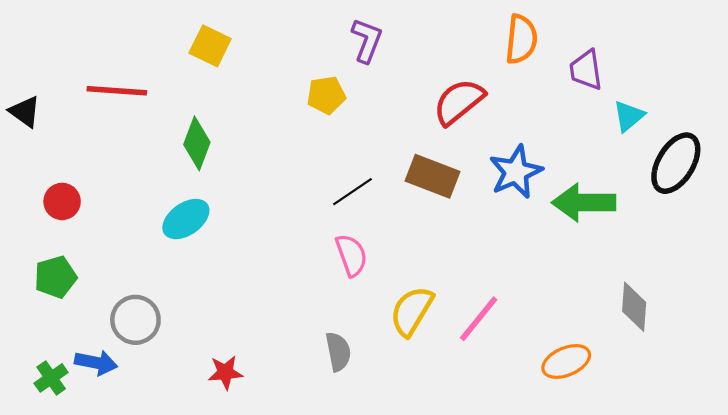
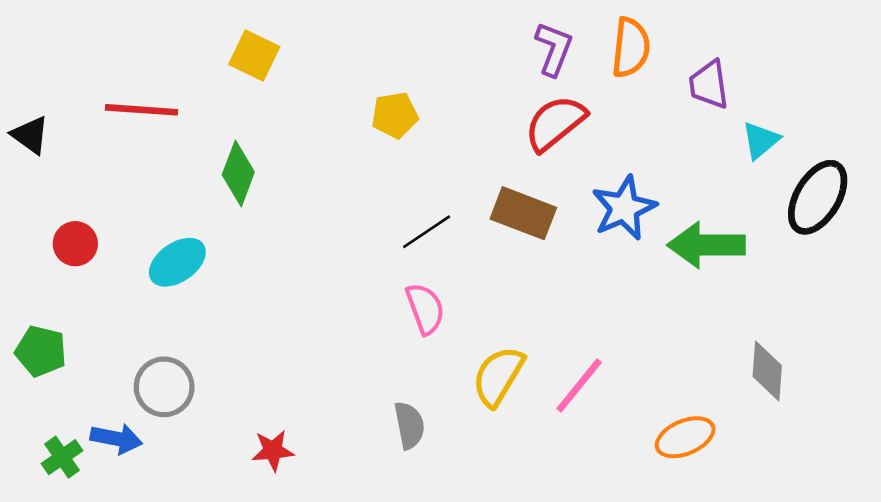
purple L-shape: (367, 40) -> (554, 49), moved
cyan ellipse: (186, 219) -> (177, 262), moved
green pentagon: (55, 277) -> (41, 351), moved, turned 30

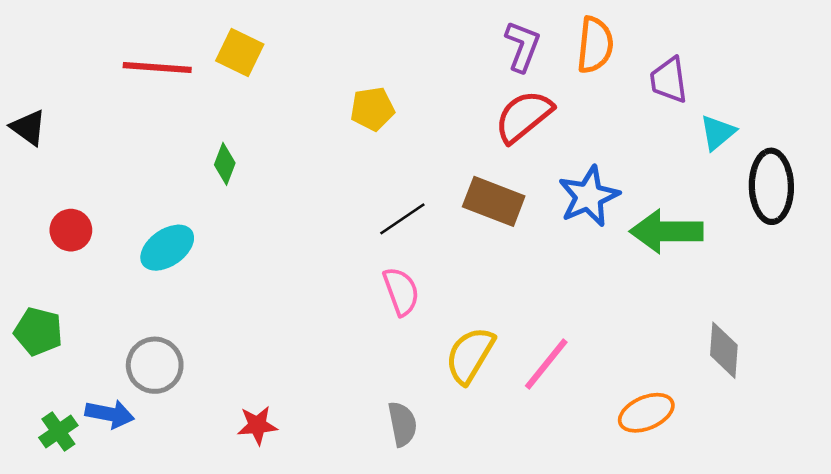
red line: (142, 110) -> (157, 68), moved
green diamond: (238, 173) -> (225, 164), size x0.7
black ellipse: (818, 197) -> (771, 186), turned -32
gray semicircle: (409, 425) -> (402, 424), moved

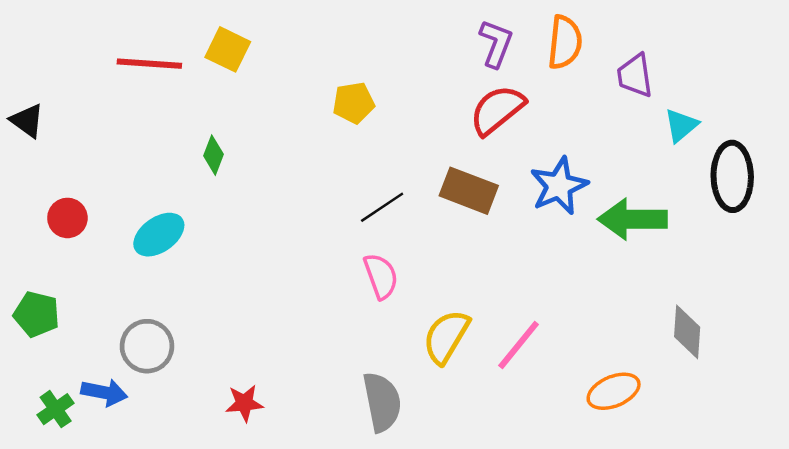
gray semicircle: (402, 424) -> (382, 402), size x1.4

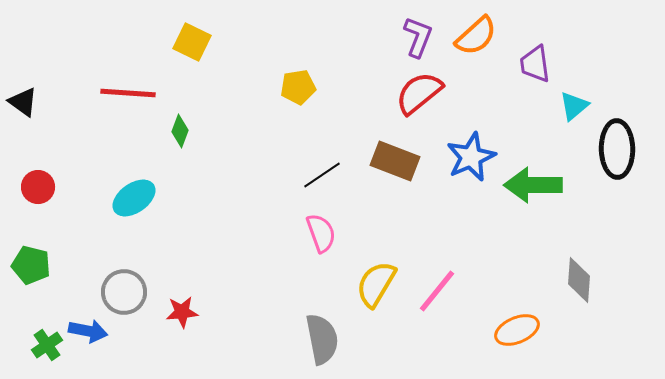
orange semicircle: (565, 42) -> (476, 36), turned 42
red line: (149, 64) -> (128, 93), moved
red circle: (67, 218) -> (38, 187), moved
red star: (244, 403) -> (182, 312), moved

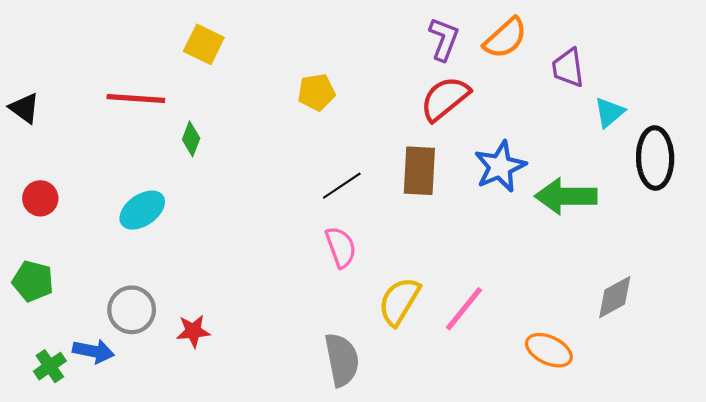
brown rectangle: (395, 161) -> (419, 171), turned 72
gray diamond: (579, 280) -> (615, 297), turned 57
orange ellipse: (517, 330) -> (549, 350), turned 48

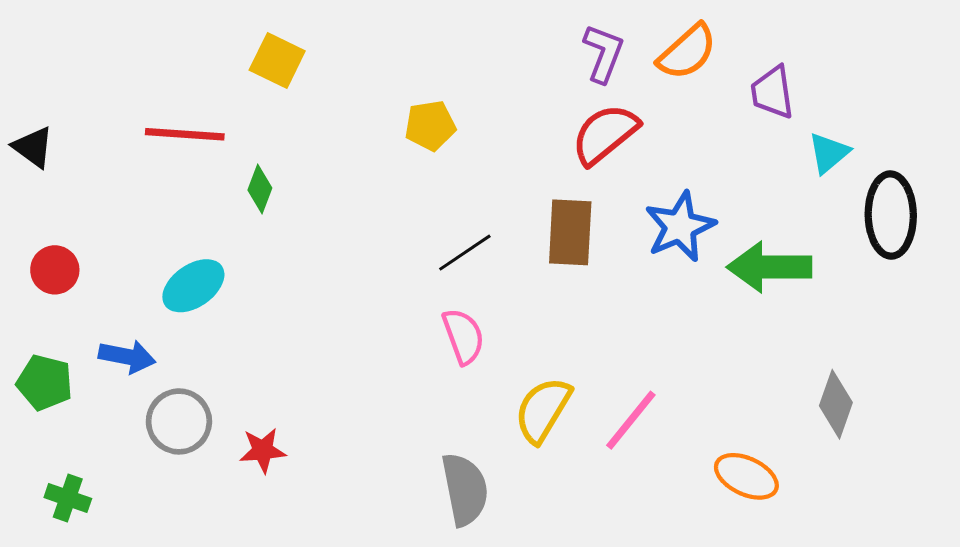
gray diamond: (615, 297) -> (836, 404), turned -42
blue arrow: (93, 351) -> (127, 357), moved
green cross: (50, 366) -> (68, 498), turned -36

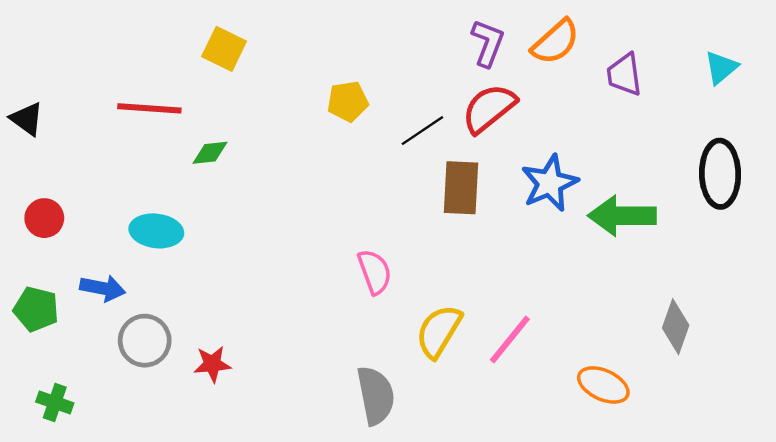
cyan triangle: (829, 153) -> (721, 68), moved
green diamond: (260, 189) -> (210, 153), turned 63
black line: (465, 253) -> (422, 131), moved
cyan ellipse: (193, 286) -> (156, 231), turned 42

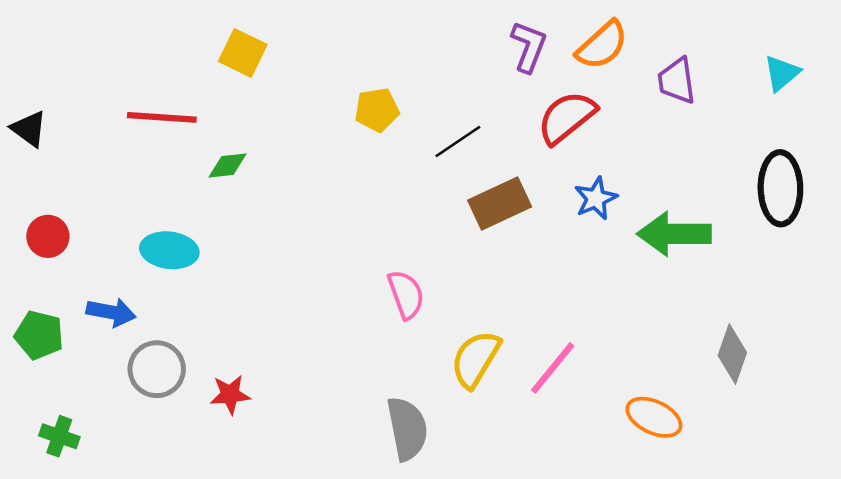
red semicircle: (489, 108) -> (567, 117), moved
blue star: (550, 183) -> (596, 198), size x0.7
brown rectangle: (461, 188) -> (500, 203), turned 62

